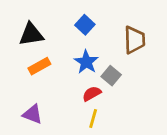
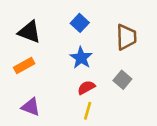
black triangle: (31, 34) -> (29, 32), turned 30
orange rectangle: (39, 66) -> (24, 66), moved
gray square: (111, 76) -> (122, 80), moved

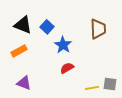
blue square: (80, 23) -> (47, 27), moved
gray square: (122, 80) -> (110, 84), moved, turned -32
yellow line: (88, 111) -> (92, 88), moved, turned 64

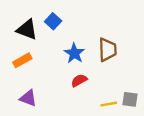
blue square: (47, 27) -> (53, 21), moved
brown trapezoid: (98, 29) -> (107, 50), moved

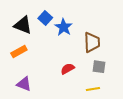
blue star: (74, 53) -> (64, 27), moved
gray square: (130, 99) -> (99, 67), moved

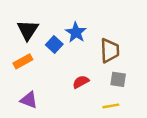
blue square: (45, 18) -> (54, 44), moved
black triangle: (23, 25) -> (28, 30), turned 42

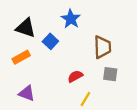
black triangle: (28, 30) -> (26, 28), turned -45
blue star: (76, 32) -> (71, 19), moved
yellow line: (111, 106) -> (85, 99), moved, turned -49

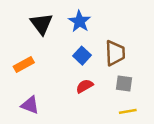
black triangle: (26, 28) -> (41, 24), moved, turned 35
blue square: (50, 41) -> (82, 56), moved
yellow line: (85, 99) -> (128, 111), moved, turned 49

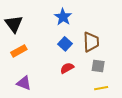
black triangle: (41, 24) -> (14, 24), moved

